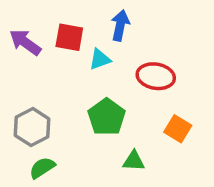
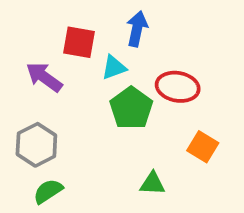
purple arrow: (25, 42) -> (44, 77), moved
green pentagon: (107, 117) -> (131, 108), moved

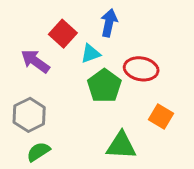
red square: (79, 42) -> (63, 34), turned 32
green triangle: (152, 183) -> (121, 146), size x1.5

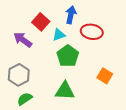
red ellipse: (141, 69) -> (92, 32), moved
green triangle: (121, 146) -> (65, 91), moved

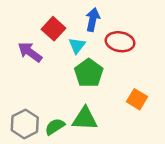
cyan triangle: (59, 35) -> (77, 46), turned -32
gray hexagon: (19, 75) -> (25, 124), moved
green semicircle: (25, 99) -> (55, 127), moved

